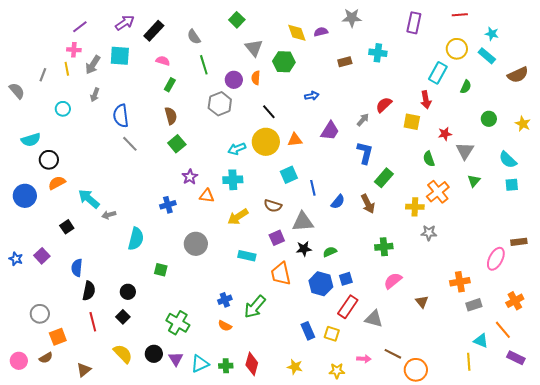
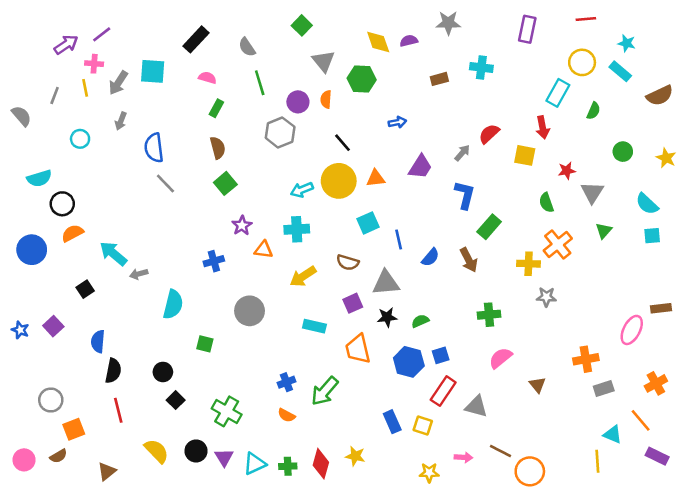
purple arrow: (125, 23) -> (66, 45), moved
black square: (123, 317) -> (176, 400), moved
yellow star: (295, 367) -> (355, 456), moved

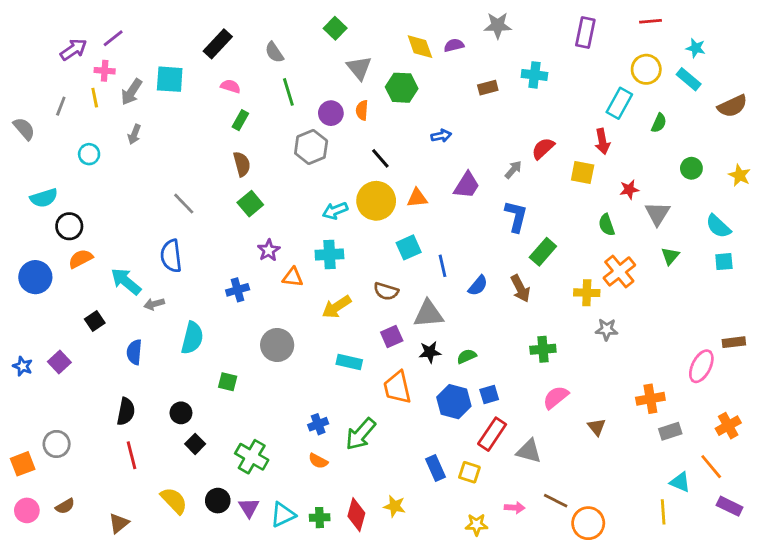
blue semicircle: (154, 148) -> (171, 256), moved
blue semicircle: (98, 341) -> (134, 352), moved
orange square: (74, 429) -> (23, 464), moved

